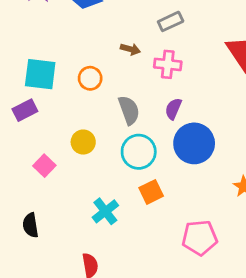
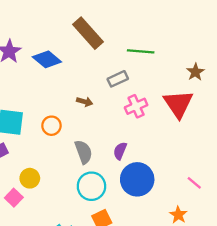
pink cross: (168, 64) -> (136, 106), moved, turned -30
yellow circle: (83, 142) -> (30, 178), moved

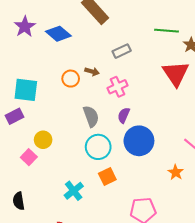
green line: (141, 51) -> (166, 31), moved
pink cross: (136, 106) -> (118, 87), moved
orange circle: (51, 126) -> (71, 79), moved

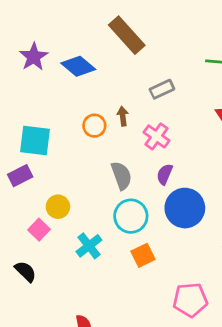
brown arrow: (92, 71) -> (123, 116), turned -112
pink cross: (118, 87) -> (156, 136), turned -30
cyan cross: (74, 191) -> (89, 246), moved
black semicircle: (19, 201) -> (26, 271), moved, turned 144

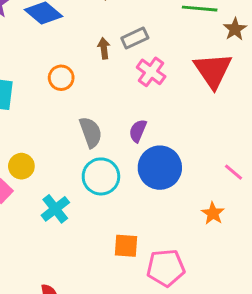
brown arrow: (123, 116) -> (104, 48), moved
pink cross: (156, 136) -> (151, 72), moved
orange square: (143, 255) -> (126, 246), moved, turned 30

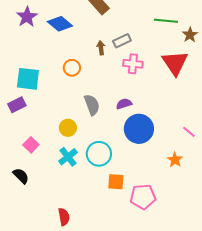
pink cross: (151, 72) -> (133, 64), turned -30
purple semicircle: (138, 131) -> (124, 104), turned 49
yellow circle: (21, 166) -> (68, 128), moved
cyan circle: (101, 176) -> (99, 154), moved

